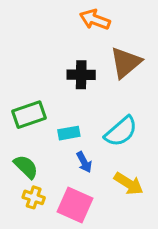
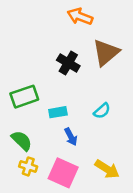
black cross: (81, 75) -> (68, 63), turned 30
cyan semicircle: (121, 131) -> (102, 111), size x0.6
yellow arrow: (129, 184) -> (107, 169), moved

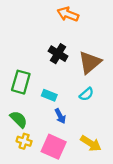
brown triangle: (106, 53) -> (90, 62), moved
green rectangle: (24, 97) -> (21, 82), turned -55
cyan rectangle: (58, 112) -> (49, 95), turned 32

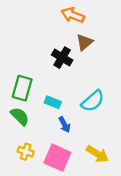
brown triangle: (90, 62) -> (84, 42), moved, size x0.7
cyan semicircle: (86, 94) -> (93, 101), size x1.5
green semicircle: (19, 119) -> (20, 116), moved

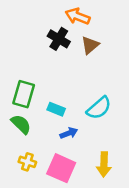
black cross: (62, 58) -> (59, 39), moved
blue arrow: (64, 125) -> (69, 133), turned -84
yellow arrow: (97, 154) -> (104, 164), turned 60

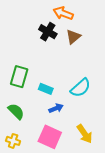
green semicircle: (21, 124) -> (16, 111), moved
yellow cross: (27, 162) -> (13, 141), moved
yellow arrow: (104, 164) -> (85, 134), turned -36

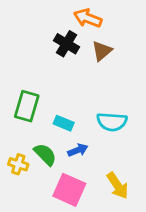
cyan semicircle: (80, 88) -> (112, 122), turned 45
green semicircle: (16, 111) -> (45, 154), moved
yellow cross: (13, 141) -> (18, 164), moved

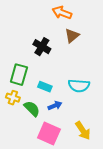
black cross: (66, 44) -> (42, 47), moved
yellow cross: (18, 164) -> (13, 98), moved

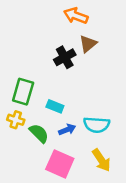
black cross: (42, 47) -> (65, 57), moved, turned 30
cyan semicircle: (79, 86) -> (97, 125), moved

